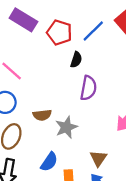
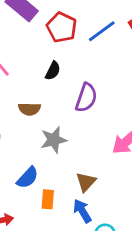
black semicircle: (76, 60) -> (53, 71), moved
brown semicircle: (42, 115) -> (29, 109), moved

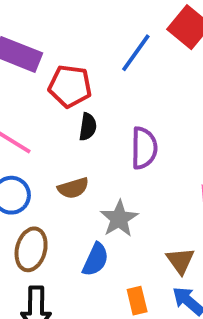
red pentagon: (62, 27) -> (70, 86), moved
blue semicircle: (28, 178) -> (96, 260), moved

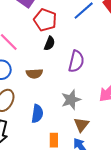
gray star: (119, 219) -> (71, 100), moved
blue semicircle: (96, 260) -> (37, 114), turned -30

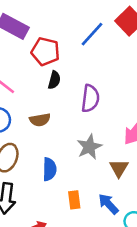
brown triangle: (81, 125) -> (119, 168), moved

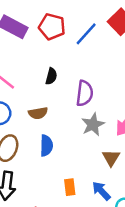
red pentagon: (45, 52) -> (52, 27), moved
gray star: (89, 147) -> (93, 125), moved
blue semicircle: (50, 169) -> (46, 146), moved

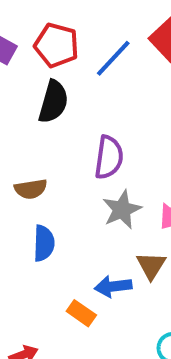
black semicircle: (51, 76) -> (53, 102), moved, size x1.5
orange rectangle: (70, 187) -> (81, 313), turned -49
blue arrow: (101, 191) -> (113, 286), moved, turned -55

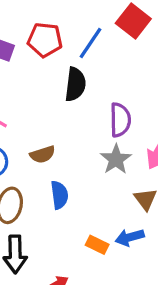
black semicircle: (53, 102) -> (75, 84), moved
purple semicircle: (109, 157) -> (120, 120), moved
blue arrow: (113, 286) -> (130, 237), moved

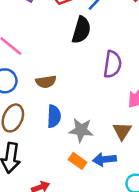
gray star: (116, 159) -> (81, 130), moved, turned 30

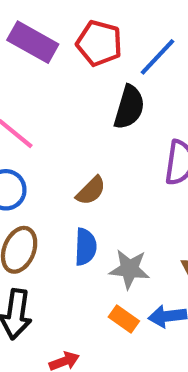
brown semicircle: (46, 82) -> (91, 191), moved, turned -36

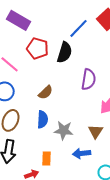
red pentagon: (99, 43) -> (38, 48), moved
orange rectangle: (124, 319) -> (47, 158), moved, turned 56

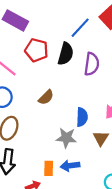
purple semicircle: (89, 79) -> (92, 64), moved
blue semicircle: (43, 119) -> (82, 117), moved
blue arrow: (82, 153) -> (70, 166), moved

